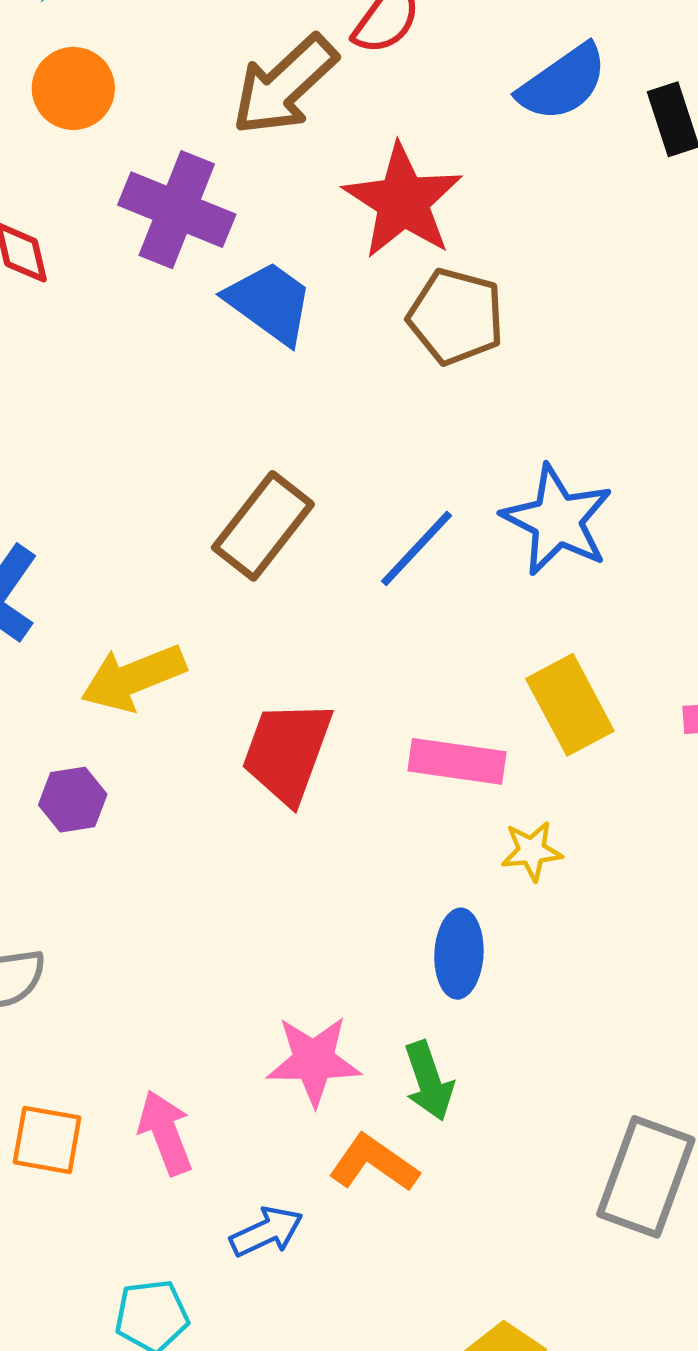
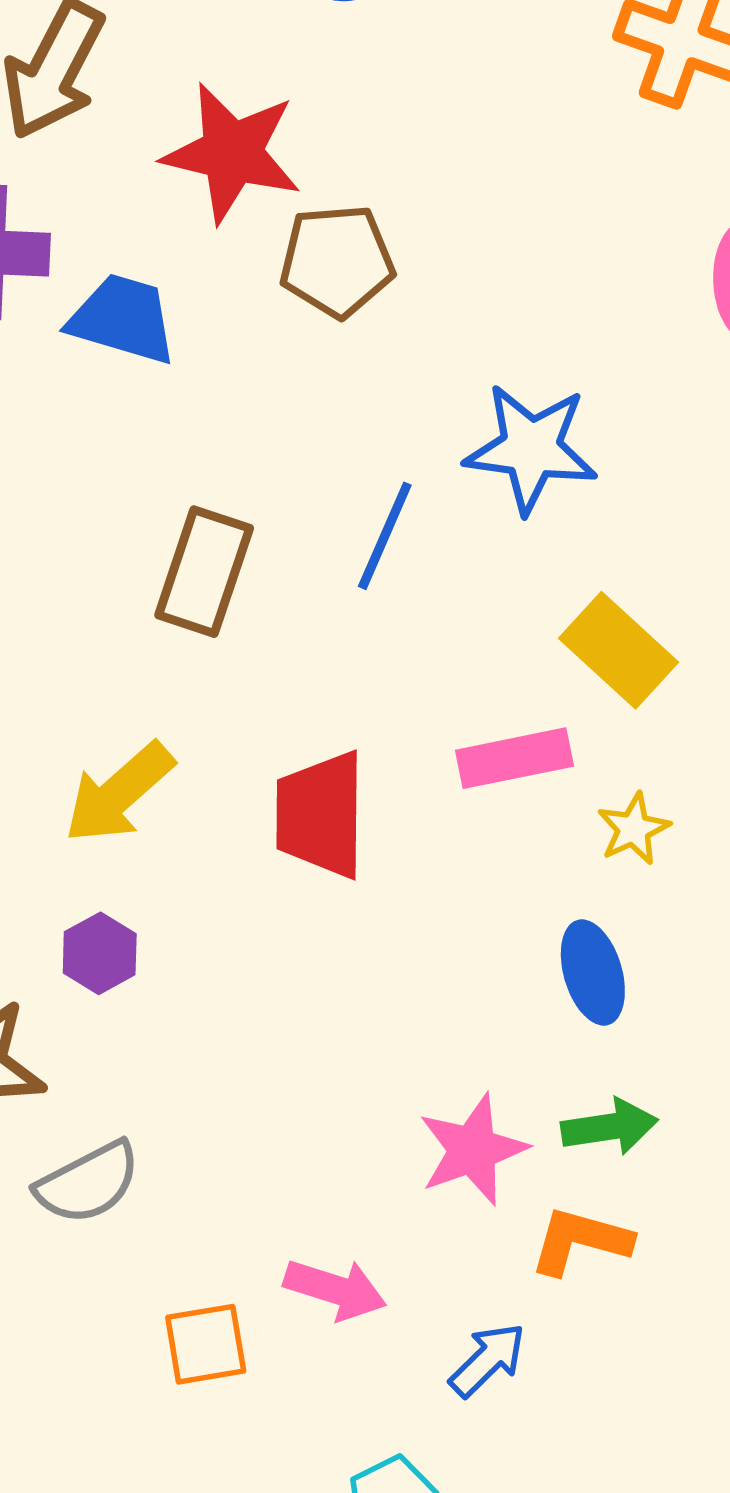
green arrow: (429, 1081) -> (609, 1127), turned -60
pink arrow: (165, 1133) -> (335, 1289), turned 148

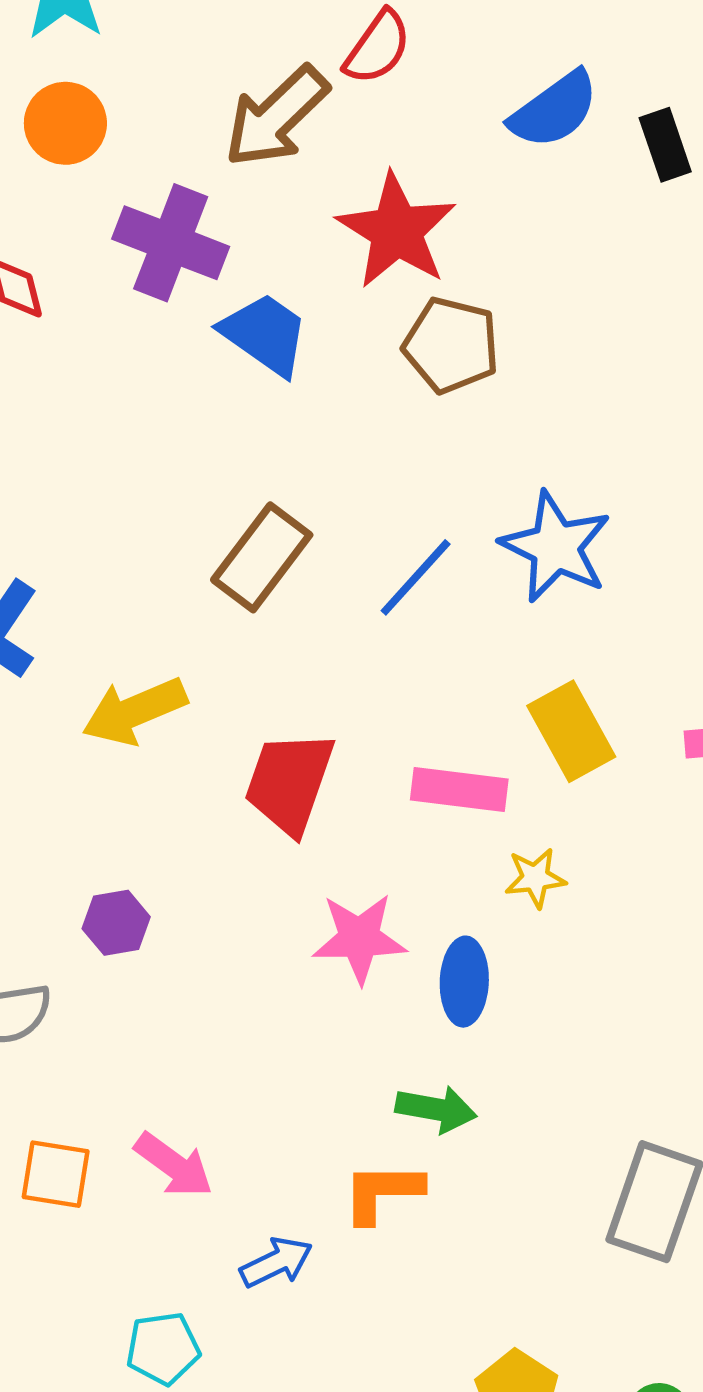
purple hexagon: (100, 953) -> (116, 923), moved
pink star: (473, 1150) -> (359, 938), moved
orange L-shape: (580, 1241) -> (382, 1192), turned -34

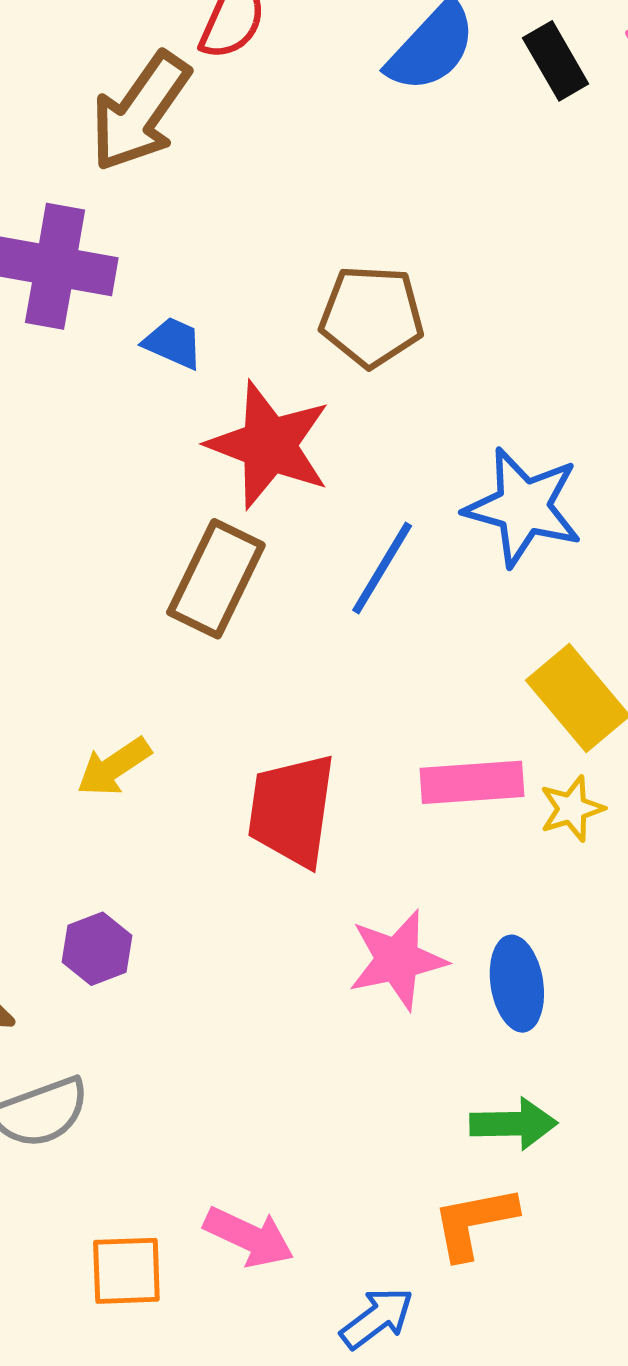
red star: (396, 231) -> (269, 445), moved
blue trapezoid: (265, 334) -> (173, 343), size x0.6
yellow arrow: (134, 711) -> (114, 767), size x0.7
yellow star: (535, 878) -> (572, 809), moved
purple hexagon: (116, 923) -> (97, 949), moved

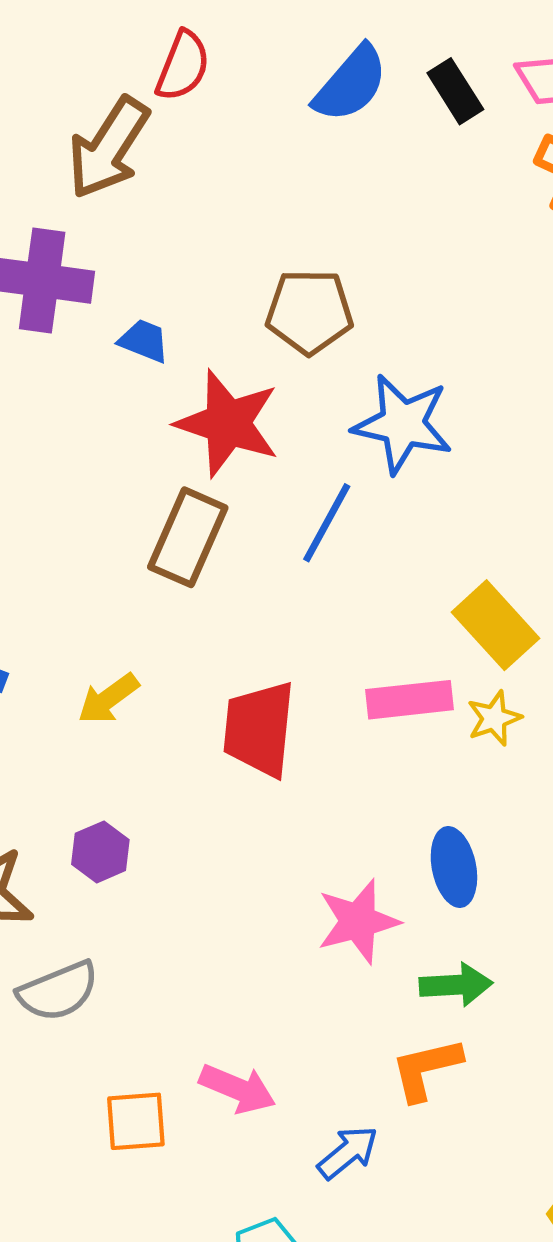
blue star: (523, 507) -> (403, 424), moved
pink star: (397, 960) -> (358, 921), moved

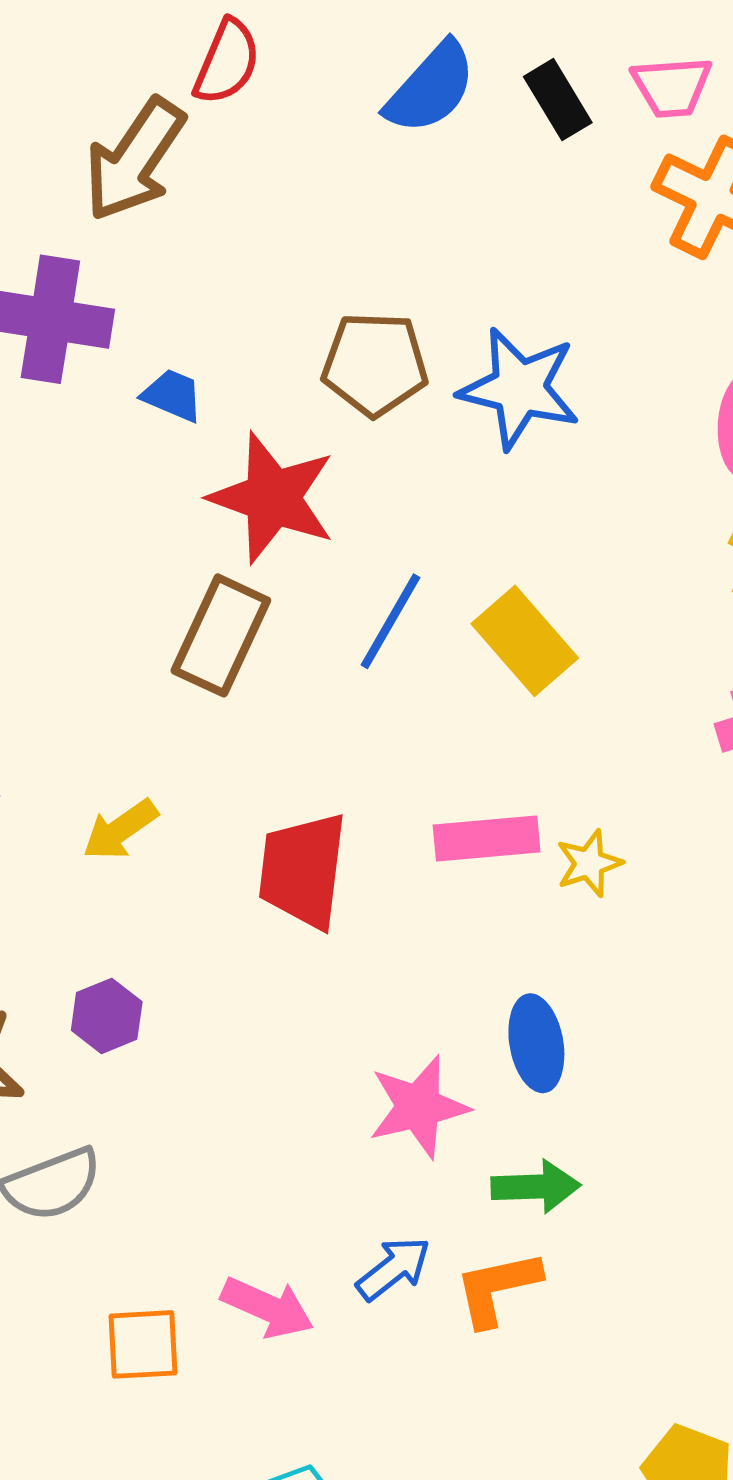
blue star: (403, 424) -> (519, 388), moved
yellow rectangle: (495, 625) -> (525, 641), moved
blue arrow: (348, 1153) -> (393, 1268), moved

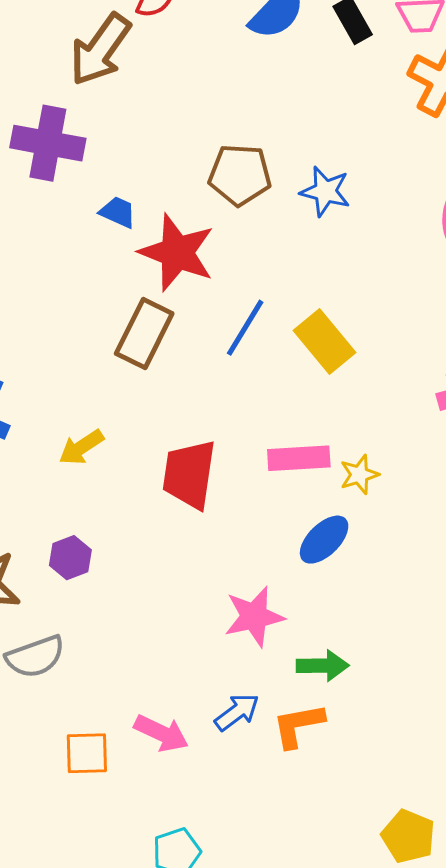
blue star: (519, 388) -> (325, 191), size x0.7
blue trapezoid: (173, 395) -> (118, 212), moved
blue ellipse: (536, 1043) -> (324, 540), moved, turned 54

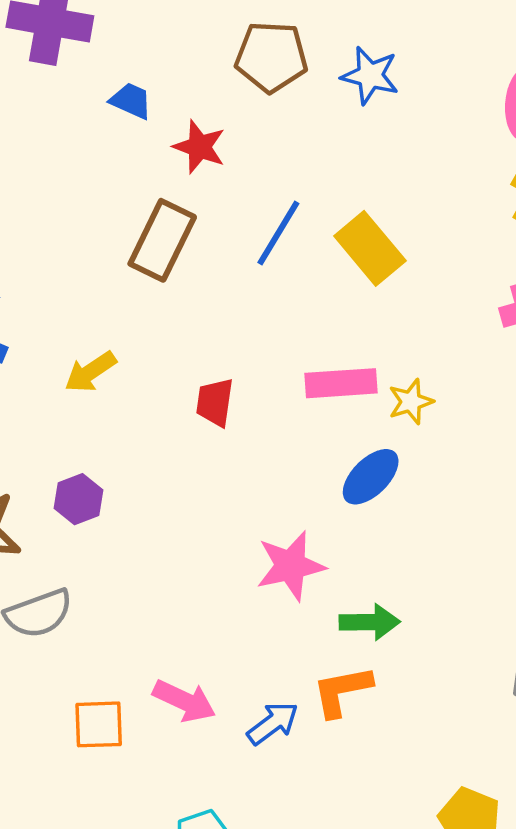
red star: (177, 253) -> (199, 147), size x0.6
red trapezoid: (189, 474) -> (215, 402), size x0.6
blue arrow: (237, 712) -> (273, 723), moved

